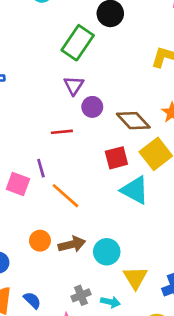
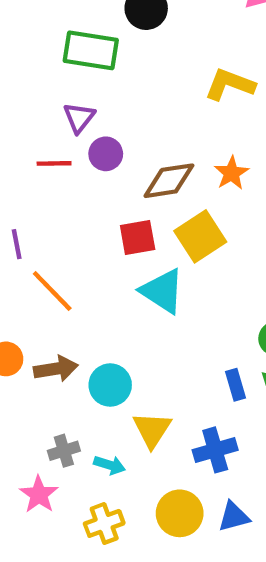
green rectangle: (78, 43) -> (91, 50), turned 60
brown diamond: (133, 121) -> (169, 181), turned -60
red line: (62, 132) -> (54, 163), moved

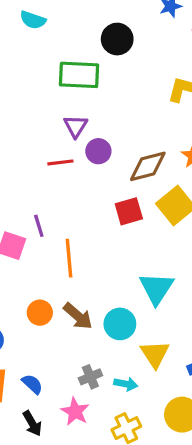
orange line: (52, 291) -> (69, 258), turned 45
cyan triangle: (162, 291) -> (156, 288), moved, turned 36
brown arrow: (56, 369) -> (78, 316), turned 56

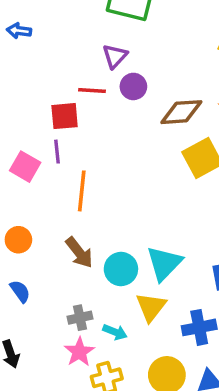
red square: (129, 211) -> (65, 116), moved
cyan triangle: (156, 288) -> (164, 263), moved
orange circle: (40, 313) -> (18, 240), moved
blue semicircle: (32, 384) -> (20, 291), moved
pink star: (75, 412) -> (79, 352), moved

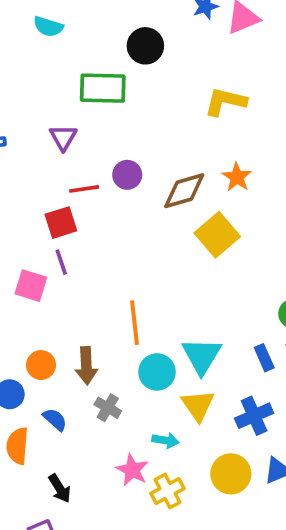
purple triangle: (115, 56) -> (63, 137), moved
orange line: (82, 191) -> (134, 323), moved
brown arrow: (79, 252) -> (86, 366), moved, turned 48
gray cross: (80, 318) -> (108, 408), moved, turned -35

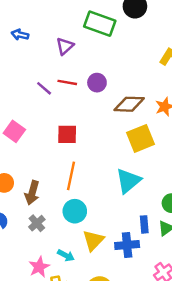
red square: (61, 223) -> (67, 134), moved
purple line: (61, 262) -> (44, 88), moved, turned -49
cyan triangle: (202, 356) -> (128, 181), moved
blue cross: (254, 416) -> (127, 245), moved

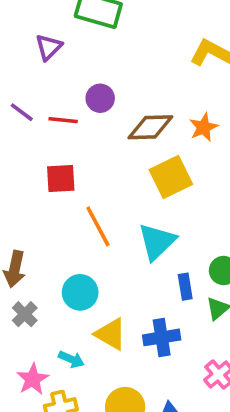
red line: (67, 82) -> (63, 120), moved
orange line: (71, 176) -> (98, 226), moved, turned -36
blue rectangle: (144, 224) -> (185, 287), moved
yellow triangle: (93, 240) -> (111, 334), turned -40

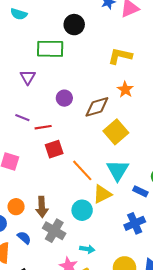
red line: (63, 120) -> (43, 127), moved
orange star: (204, 127) -> (125, 90), moved
blue rectangle: (185, 287) -> (140, 191), turned -40
gray cross: (25, 314) -> (54, 231), size x1.5
yellow triangle: (111, 334) -> (102, 194), moved, turned -42

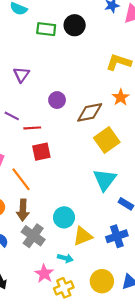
green rectangle: (50, 49) -> (46, 29), moved, size x0.7
orange line: (82, 170) -> (21, 179), moved
yellow triangle: (102, 194) -> (83, 236), moved

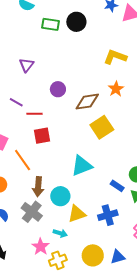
cyan triangle: (105, 180) -> (82, 166), moved, turned 30
brown arrow: (23, 210) -> (38, 187), moved

